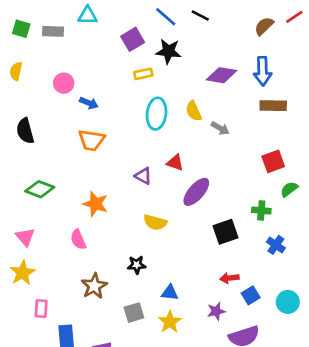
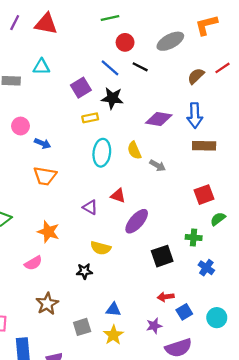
pink semicircle: (78, 240) -> (33, 263), turned -96
black star: (137, 265) -> (84, 271), moved

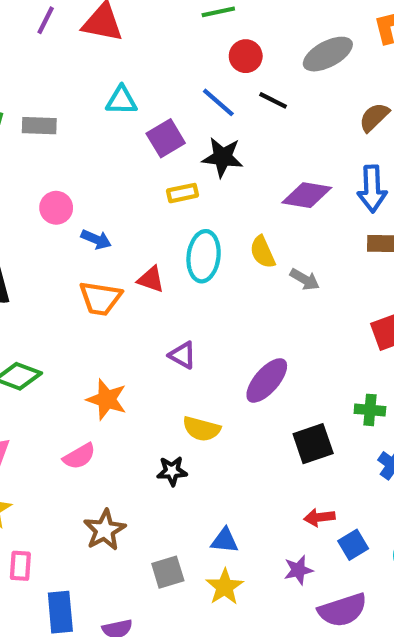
cyan triangle: (41, 67) -> (121, 100), moved
red triangle: (118, 196) -> (151, 279), moved

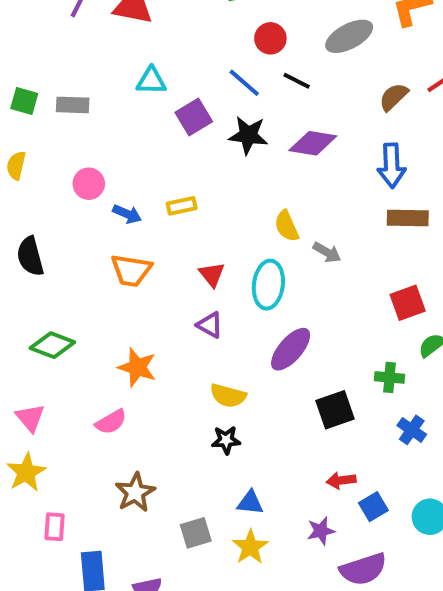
yellow rectangle: (183, 193) -> (182, 206), moved
purple diamond: (307, 195) -> (313, 143), moved
cyan ellipse: (204, 256) -> (268, 285), moved
red triangle: (151, 279) -> (212, 275), moved, turned 32
black star: (172, 471) -> (226, 440), moved

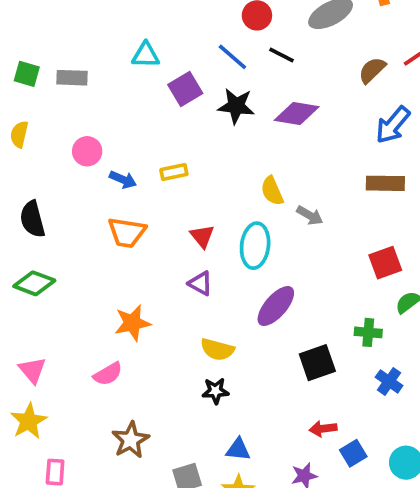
blue arrow: (392, 166) -> (393, 125), moved, turned 42
green diamond: (52, 345) -> (34, 283), moved
orange star: (137, 367) -> (132, 323), turned -30

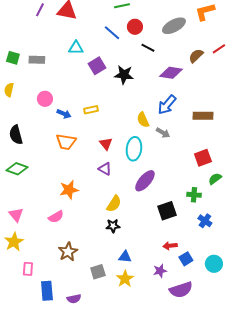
blue line: (232, 57) -> (112, 33), moved
purple diamond: (297, 114) -> (171, 73), moved
blue arrow: (393, 125) -> (167, 105), moved
yellow semicircle: (217, 349) -> (114, 204), turned -72

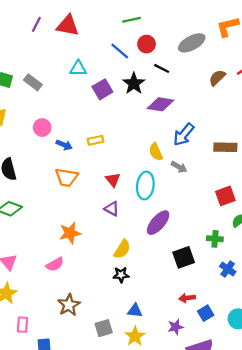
gray rectangle: (37, 60) -> (33, 82), turned 35
purple diamond: (171, 73) -> (160, 104), moved
black star: (124, 75) -> (134, 83), moved, turned 30

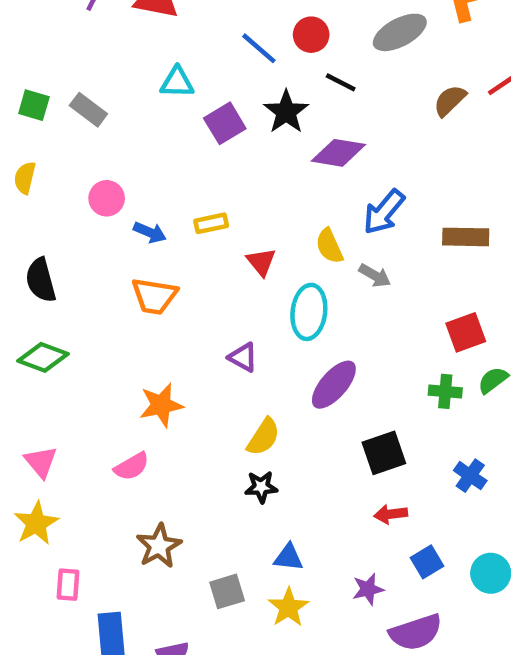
red triangle: (113, 180) -> (261, 262), moved
green cross: (215, 239) -> (445, 391), moved
red arrow: (187, 298) -> (391, 514), moved

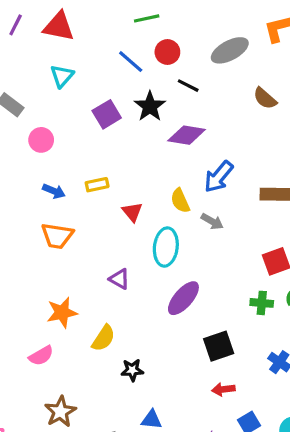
cyan triangle: (177, 82) -> (62, 76), moved, turned -50
brown semicircle: (450, 101) -> (265, 98), turned -95
pink circle: (107, 198) -> (41, 140), moved
yellow semicircle: (263, 437) -> (103, 338), moved

